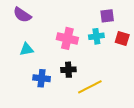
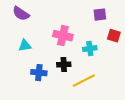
cyan cross: (96, 36) -> (90, 49), moved

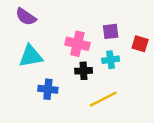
purple square: (100, 15) -> (111, 31), moved
cyan triangle: (25, 46) -> (31, 56), size x1.5
black cross: (64, 65) -> (84, 71), moved

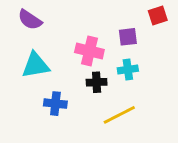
red square: (140, 44) -> (158, 15), moved, turned -35

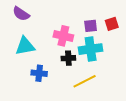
red square: (158, 15) -> (112, 24), moved
cyan cross: (128, 69) -> (91, 49), size x1.6

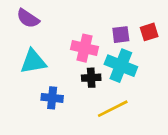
cyan cross: (91, 49) -> (121, 66), turned 30

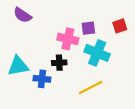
purple square: (121, 35) -> (88, 28), moved
cyan triangle: (33, 62) -> (18, 66), moved
black cross: (91, 78) -> (59, 63), moved

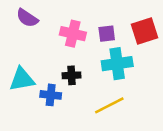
red square: (120, 26) -> (145, 31), size x1.5
pink cross: (68, 39) -> (73, 34), moved
cyan cross: (97, 53) -> (117, 64), turned -30

